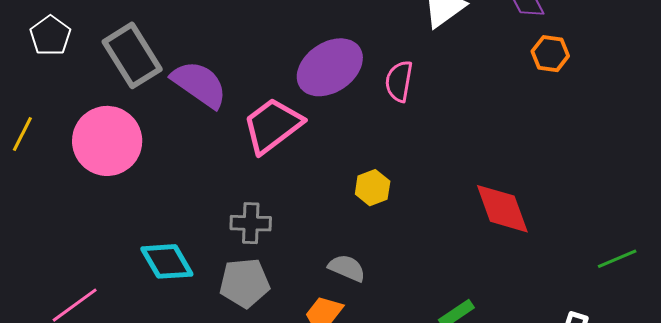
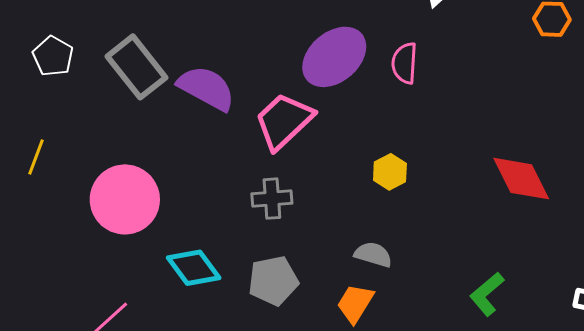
pink circle: (107, 141) -> (125, 199), moved
gray cross: (251, 223) -> (272, 199), moved

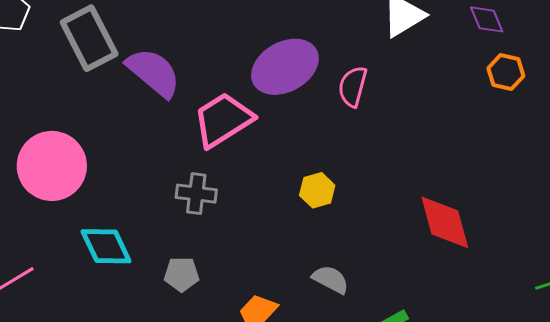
gray semicircle: (373, 255) -> (331, 279), moved
gray pentagon: (273, 281) -> (182, 274), size x0.7

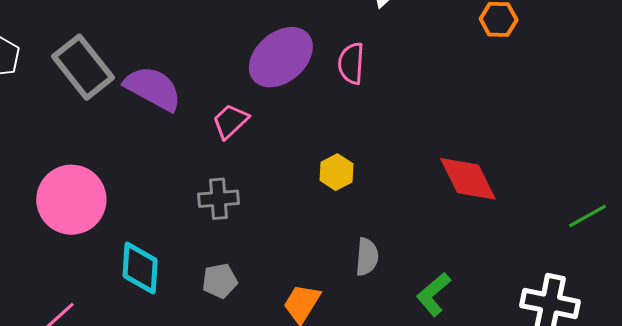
pink trapezoid: (223, 120) -> (230, 121), size x0.6
cyan diamond: (106, 246) -> (140, 268), turned 40
gray semicircle: (331, 279) -> (367, 257), turned 78

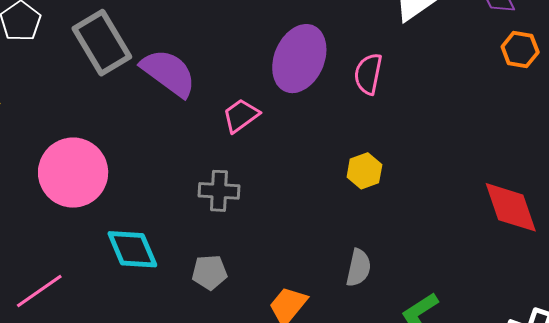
purple ellipse: (281, 57) -> (299, 59), turned -34
yellow hexagon: (337, 172) -> (364, 171), moved
red diamond: (468, 179) -> (511, 207), moved
cyan diamond: (140, 268) -> (132, 249), turned -34

